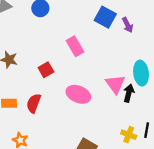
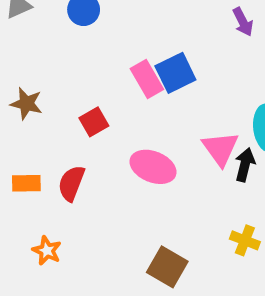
blue square: (105, 17) -> (175, 73), moved, turned 35
purple arrow: (128, 25) -> (243, 22), moved

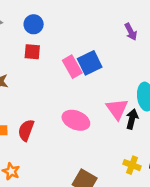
red square: (94, 122) -> (32, 52), moved, turned 35

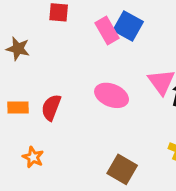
blue square: (90, 63) -> (128, 26), turned -35

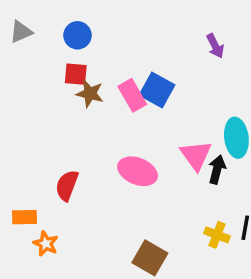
brown star: (18, 49) -> (90, 94), moved
orange rectangle: (18, 107) -> (25, 217), moved

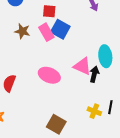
red square: (76, 74) -> (49, 11), moved
pink triangle: (196, 155) -> (82, 66), turned -30

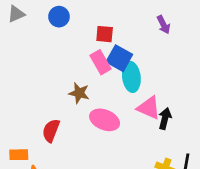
brown star: (22, 31) -> (79, 93), moved
cyan ellipse: (105, 56) -> (131, 77), moved

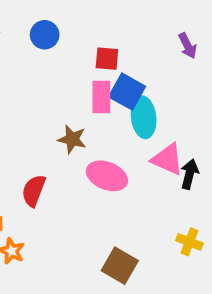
pink rectangle: (101, 62) -> (101, 97), turned 30

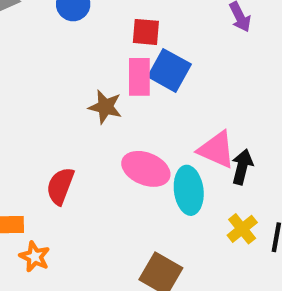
cyan ellipse: (144, 117) -> (189, 190), moved
brown star: (72, 139) -> (105, 107), moved
yellow cross: (189, 242) -> (242, 229), moved, turned 30

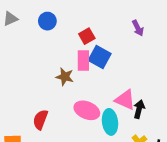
red square: (146, 32) -> (87, 36), turned -35

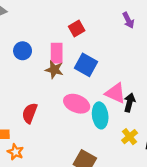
blue circle: (47, 21) -> (23, 51), moved
blue square: (100, 57) -> (86, 65), moved
pink rectangle: (83, 60) -> (57, 53), moved

